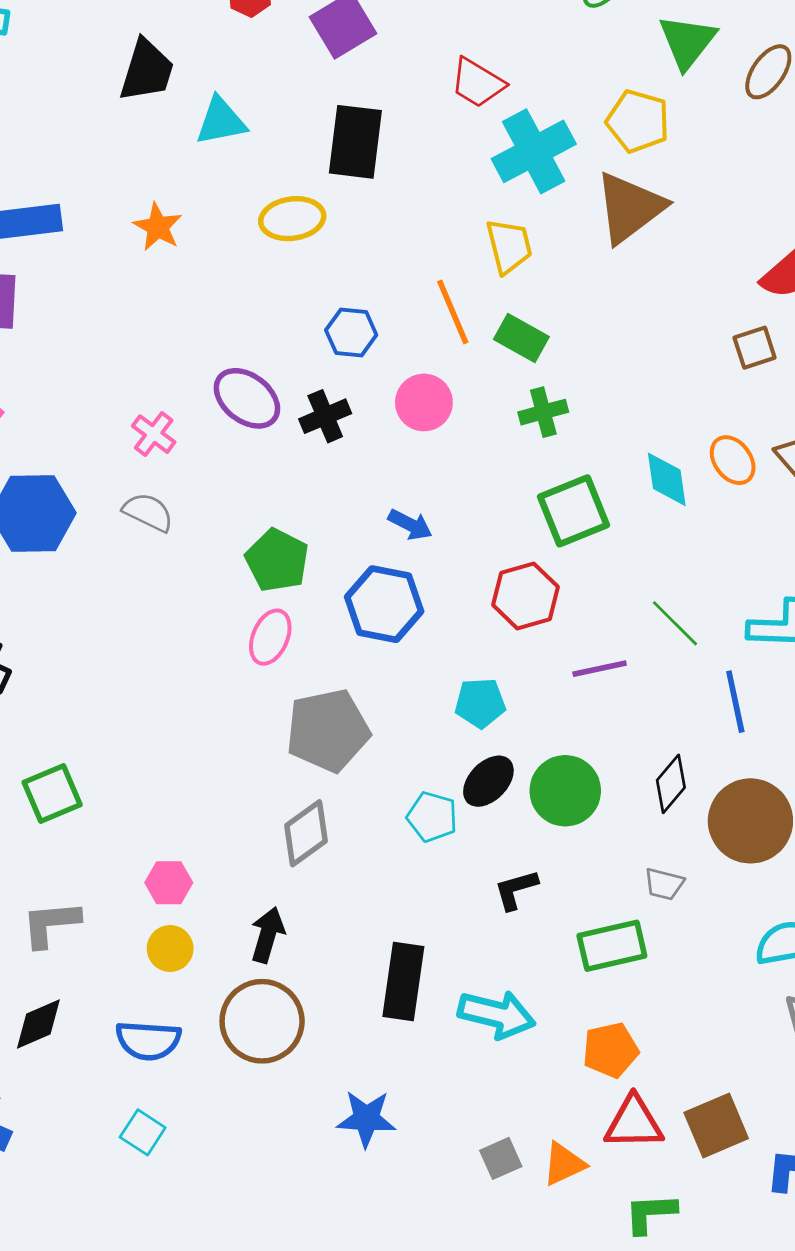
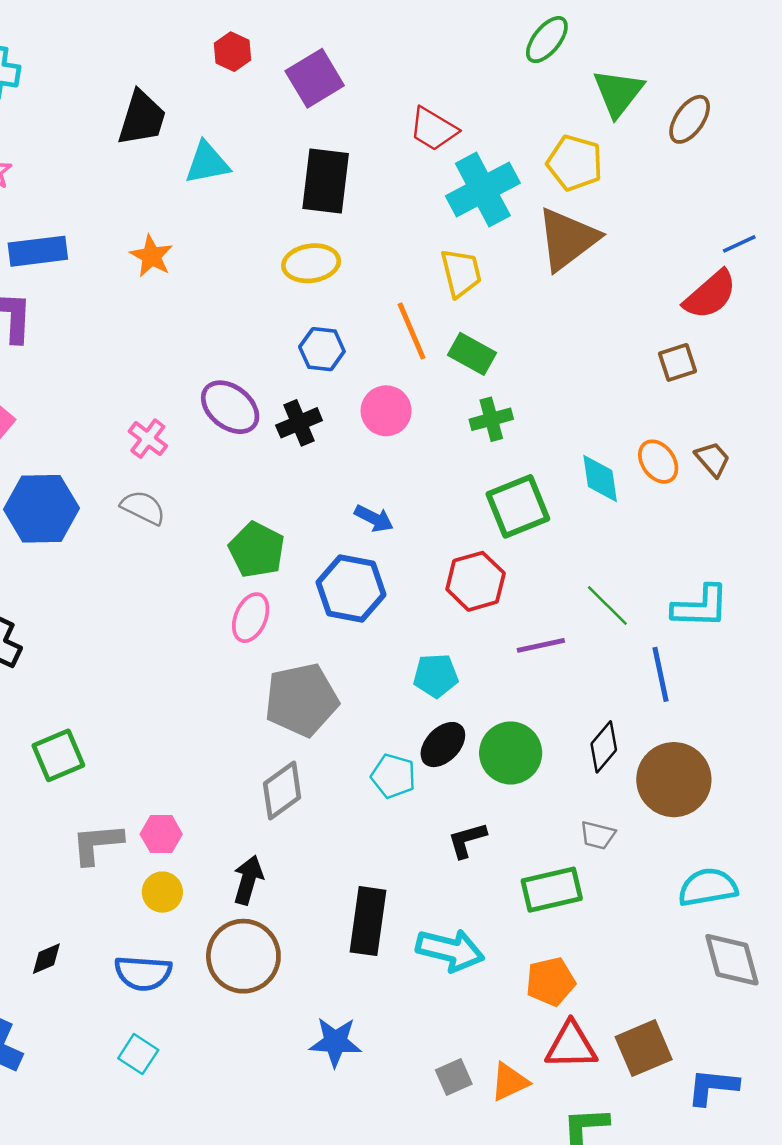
yellow ellipse: (292, 219) -> (311, 263), moved
gray L-shape: (51, 924) -> (97, 844), moved
black diamond: (38, 1024) -> (46, 959), size x0.7

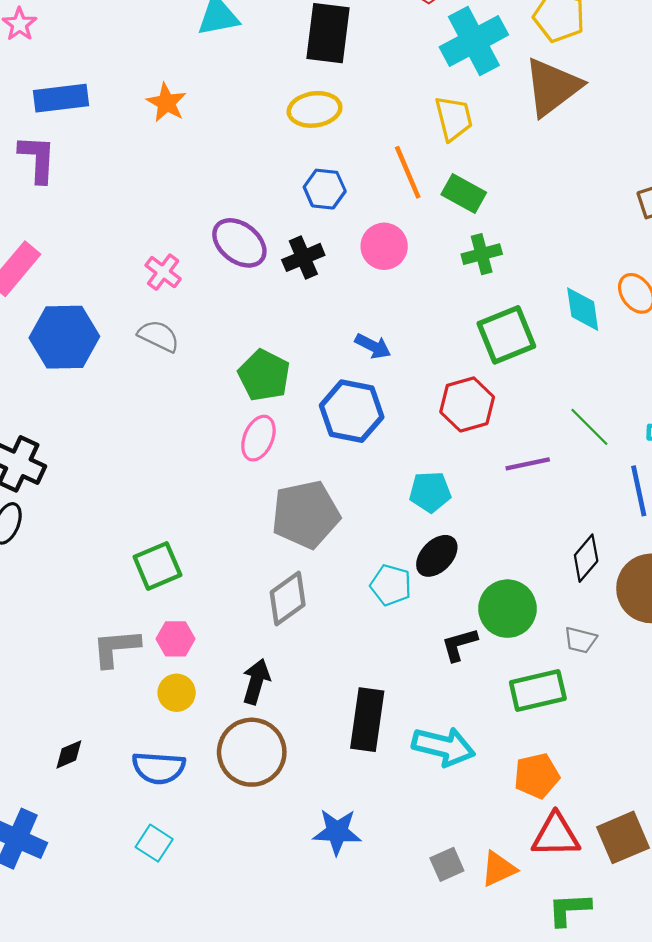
green circle: (511, 753) -> (507, 609), moved
green square: (58, 755) -> (157, 566), moved

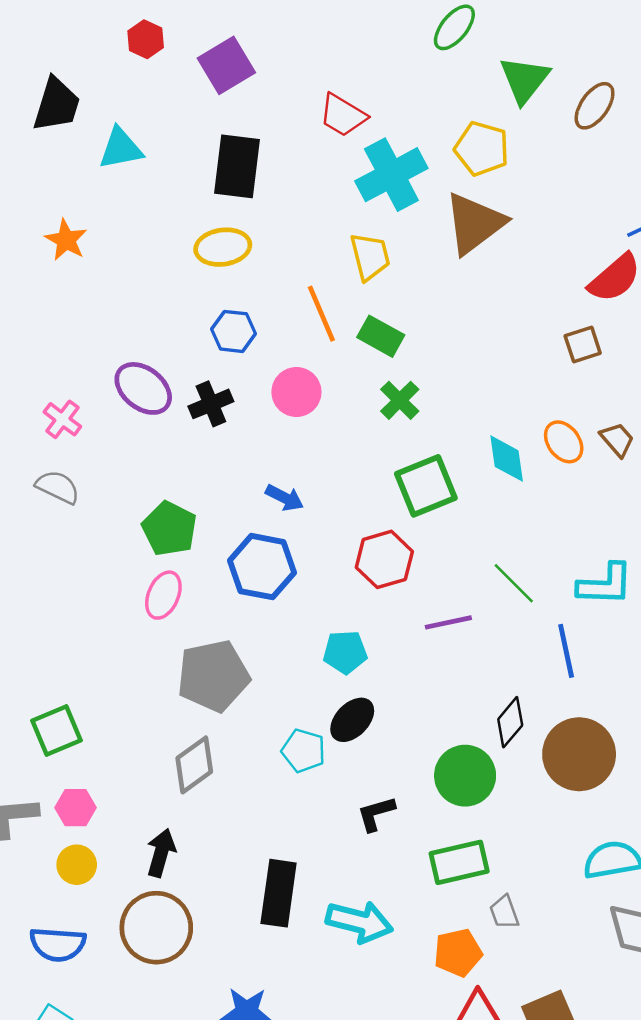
green cross: (482, 254) -> (400, 400), turned -30
green circle: (507, 609) -> (465, 776), moved
gray trapezoid: (580, 640) -> (504, 912), moved, turned 56

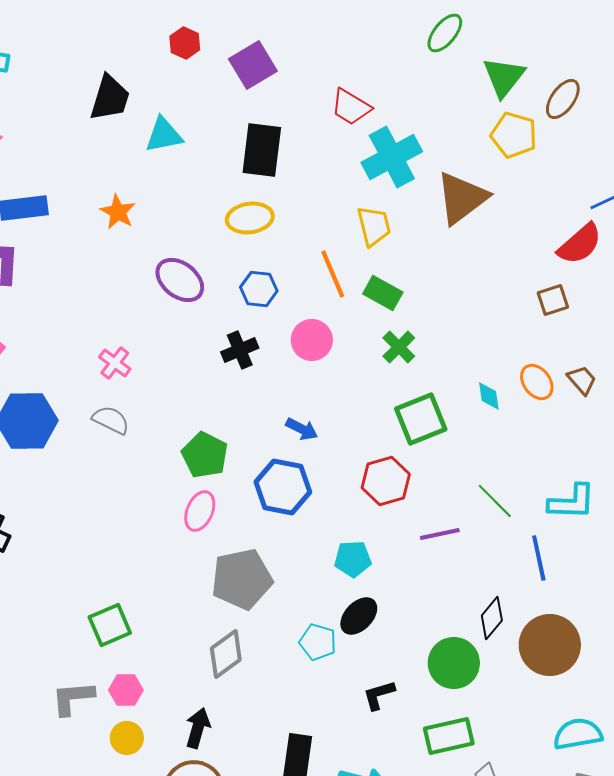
yellow pentagon: (482, 149) -> (514, 135), moved
purple ellipse: (143, 388) -> (180, 280), moved
cyan diamond: (507, 459) -> (489, 396), size x0.7

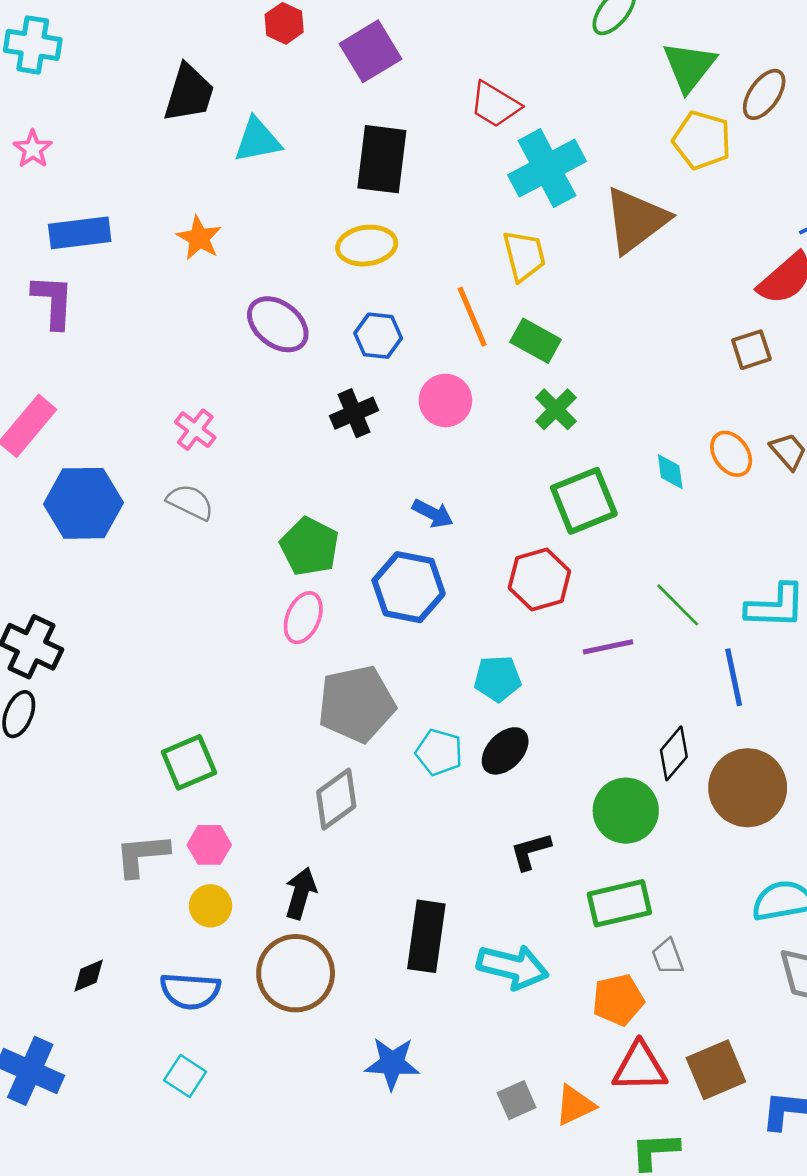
cyan pentagon: (318, 642) -> (439, 752), moved

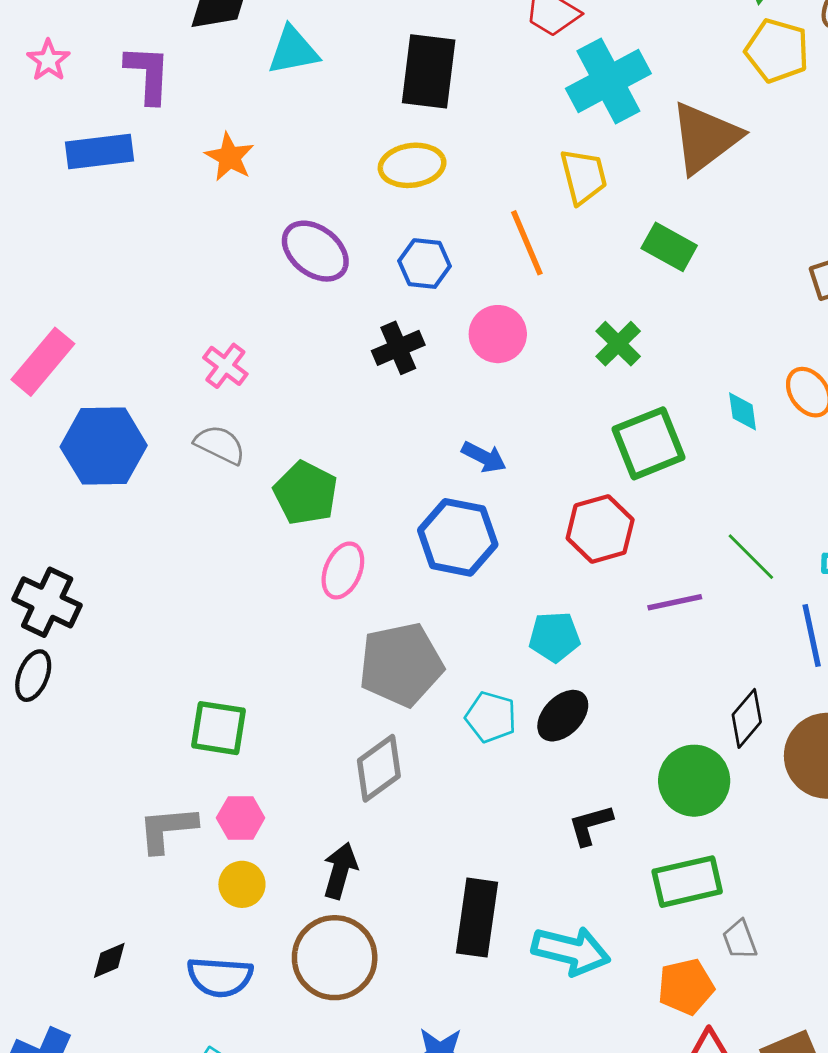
purple L-shape: (53, 301) -> (148, 74), moved
green rectangle: (536, 341) -> (669, 247), moved
green pentagon: (310, 546) -> (306, 493), moved
green square: (189, 762) -> (218, 728), turned 32

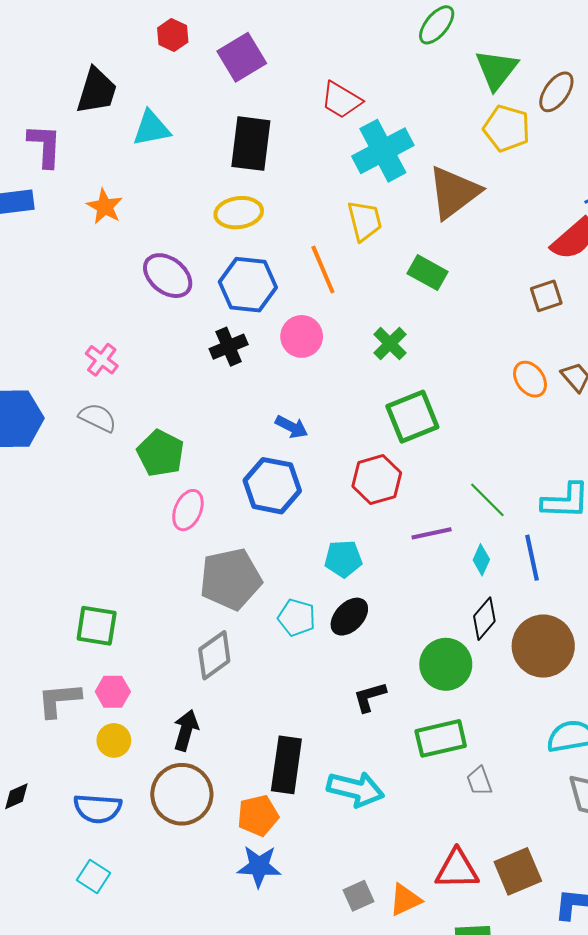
blue hexagon: (424, 264) -> (248, 285), size x1.5
cyan diamond: (743, 411) -> (481, 560), moved, turned 32
orange pentagon: (686, 987) -> (258, 816), moved

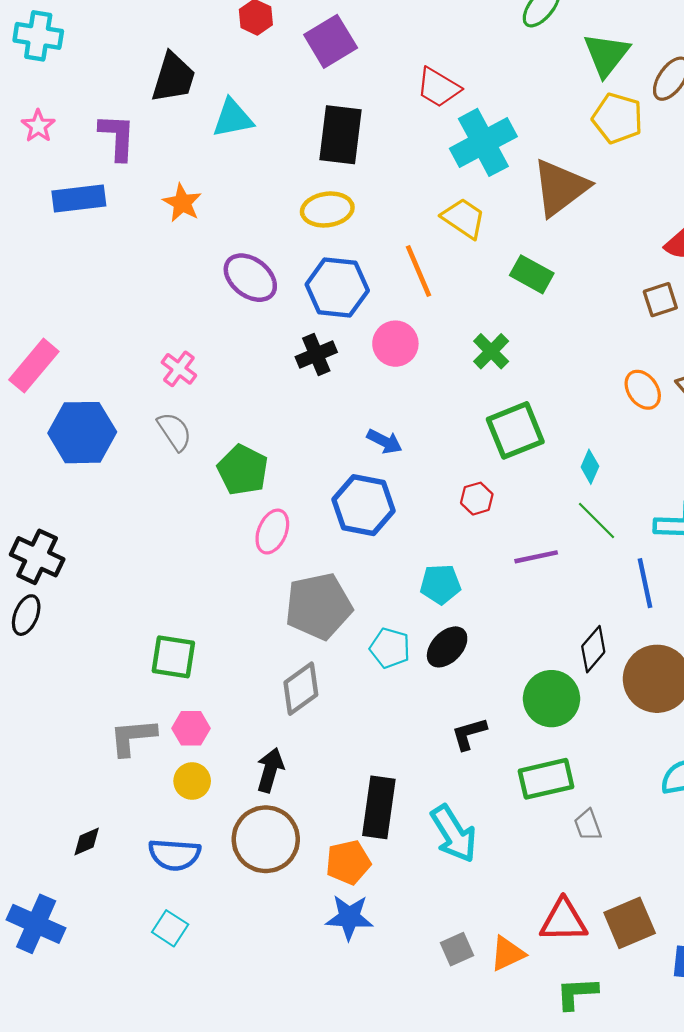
yellow trapezoid: (365, 221) -> (464, 218), turned -42
gray semicircle: (98, 418) -> (175, 432), turned 30
red hexagon: (377, 480) -> (477, 499), size x0.6
cyan diamond: (481, 560) -> (590, 467), moved
cyan arrow: (355, 789) -> (454, 834), turned 44

